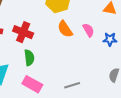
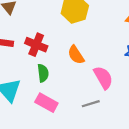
orange semicircle: (65, 29) -> (76, 55), moved
pink semicircle: (88, 30) -> (103, 78), moved, size x1.5

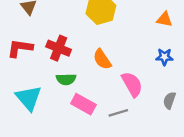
green semicircle: (43, 73) -> (66, 79), turned 96
pink rectangle: (46, 103) -> (83, 104), moved

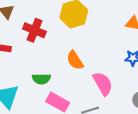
red cross: (59, 48) -> (34, 30), moved

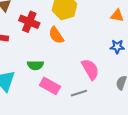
orange semicircle: (75, 60) -> (56, 35), moved

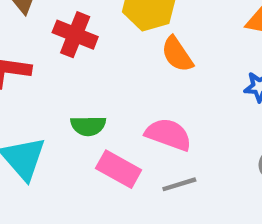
orange semicircle: (56, 35) -> (177, 54), moved
pink semicircle: (90, 69) -> (168, 134), moved, turned -40

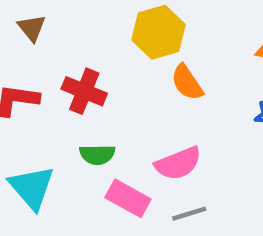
red cross: (75, 35) -> (84, 91), moved
pink semicircle: (168, 134) -> (178, 163), turned 138

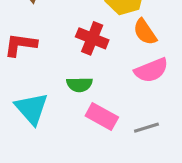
red cross: (84, 91) -> (92, 38), moved
pink semicircle: (178, 163) -> (151, 70), moved

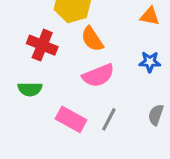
pink rectangle: (102, 116) -> (71, 119), moved
gray line: (146, 128) -> (109, 119), moved, turned -45

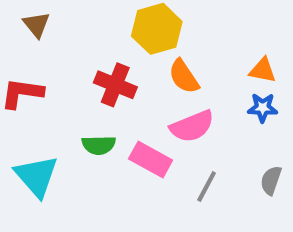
orange triangle: (150, 16) -> (263, 70), moved
pink rectangle: (71, 119) -> (151, 160), moved

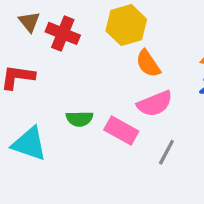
red cross: (115, 85) -> (63, 33), moved
cyan triangle: (36, 176) -> (29, 144), turned -30

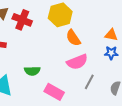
pink rectangle: (121, 130) -> (54, 92), moved
gray line: (166, 152) -> (89, 82), moved

